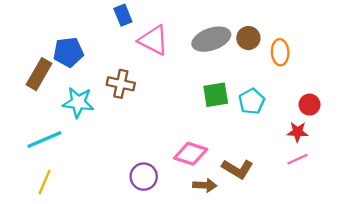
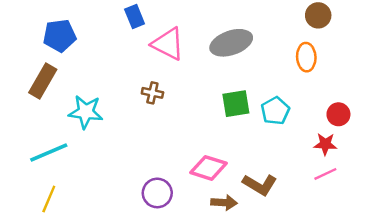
brown circle: (248, 38) -> (318, 15), moved
blue pentagon: (68, 52) -> (59, 36), moved
brown cross: (121, 84) -> (152, 93), moved, size x0.7

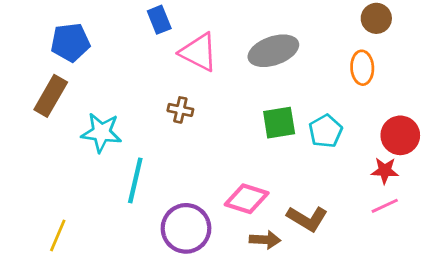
red circle: (338, 114) -> (400, 135), size x1.4
cyan line: (49, 152) -> (135, 180), moved, turned -54
purple circle: (157, 193) -> (186, 228), size x1.4

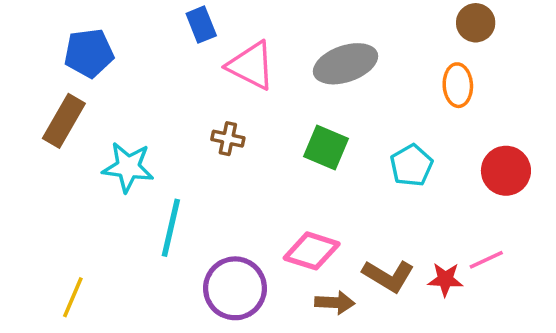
green square: (279, 123) -> (326, 148), moved, turned 32
red star: (385, 171) -> (445, 279), moved

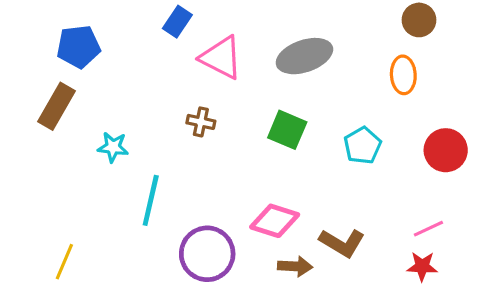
blue rectangle: (201, 25) -> (177, 22), turned 56
cyan star: (128, 167) -> (113, 147), size x0.7
red star: (445, 279) -> (422, 266), moved

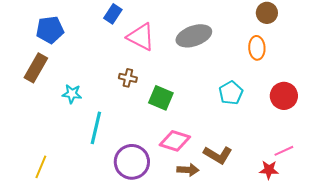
green square: (287, 130) -> (161, 98), moved
pink line: (428, 229) -> (284, 151), moved

